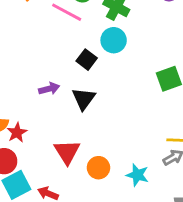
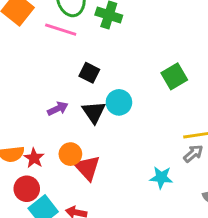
cyan circle: (114, 40) -> (119, 102), moved
orange circle: (98, 168) -> (70, 154), moved

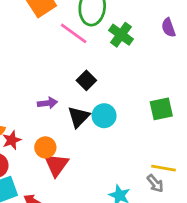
gray arrow: (193, 153) -> (155, 183), turned 72

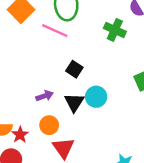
green cross: (121, 35) -> (115, 30), moved
orange circle: (45, 147) -> (49, 125), moved

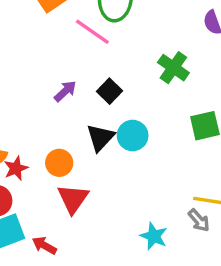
green cross: (115, 30) -> (173, 68), moved
purple arrow: (45, 96) -> (65, 91), moved, turned -35

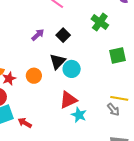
cyan circle: (133, 136) -> (72, 69), moved
red triangle: (73, 199) -> (68, 100), moved, turned 30
cyan star: (154, 236) -> (79, 115), moved

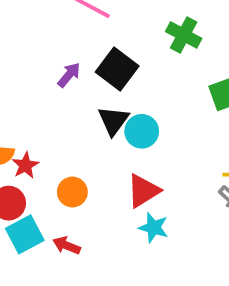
black square: (63, 35) -> (117, 69), size x1.5
orange circle: (34, 76) -> (72, 192), moved
cyan star: (79, 115) -> (154, 228), moved

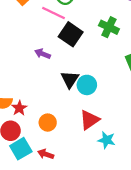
black square: (117, 69) -> (71, 34), moved
purple arrow: (69, 75) -> (43, 54), turned -105
cyan star: (154, 228) -> (107, 140), moved

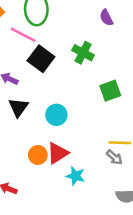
black triangle: (70, 79) -> (18, 107), moved
orange circle: (48, 123) -> (38, 155), moved

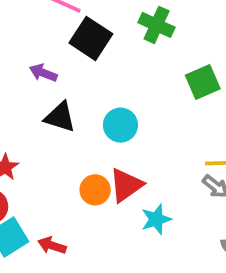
black triangle: (18, 107) -> (60, 117), turned -45
cyan star: (75, 176) -> (156, 219), turned -30

